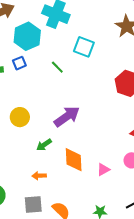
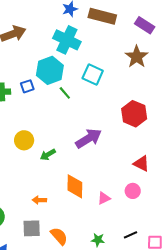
cyan hexagon: (27, 36) -> (50, 70), moved
purple arrow: (67, 116) -> (89, 138), moved
green arrow: (44, 145) -> (48, 155), moved

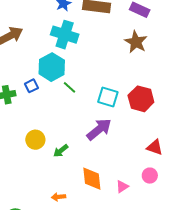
cyan square: (93, 75) -> (108, 97), moved

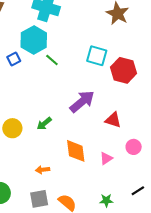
cyan square: (108, 97) -> (97, 56), moved
yellow circle: (35, 140) -> (12, 128), moved
red triangle: (155, 147) -> (113, 120), moved

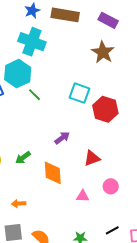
purple arrow: (82, 102) -> (62, 138), size x0.6
red triangle: (113, 120) -> (92, 158), turned -42
orange diamond: (76, 151) -> (53, 173), moved
pink triangle: (106, 158) -> (83, 196), turned 32

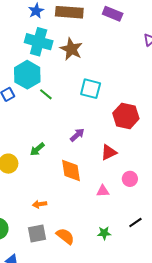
brown star: (103, 52) -> (71, 49), moved
red hexagon: (105, 109) -> (126, 116), moved
green arrow: (23, 158) -> (37, 149), moved

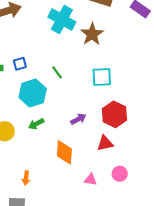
cyan hexagon: (27, 75) -> (33, 93), moved
cyan square: (91, 89) -> (102, 77), turned -30
red hexagon: (126, 116) -> (114, 114), moved
orange arrow: (40, 204) -> (26, 178), turned -88

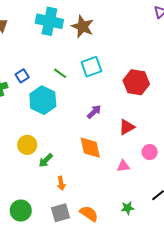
cyan square: (102, 77) -> (91, 67), moved
red hexagon: (114, 114) -> (136, 82), moved
green arrow: (36, 124) -> (46, 160), moved

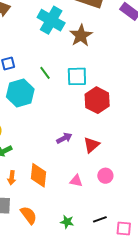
red hexagon: (136, 82) -> (97, 100), moved
purple arrow: (94, 112) -> (64, 138), moved
red triangle: (127, 127) -> (91, 145), turned -30
orange diamond: (90, 148) -> (39, 175), moved

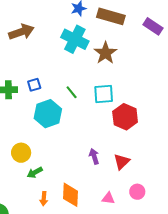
purple arrow: (64, 138) -> (94, 156), turned -77

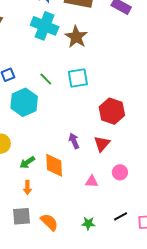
red hexagon: (125, 117) -> (112, 111), moved
green arrow: (35, 172) -> (27, 162), moved
orange diamond: (70, 195) -> (54, 165), moved

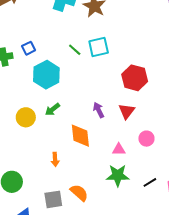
green line: (46, 79) -> (75, 50), moved
green arrow: (27, 162) -> (53, 109), moved
gray square: (22, 216) -> (53, 199), moved
green star: (88, 223) -> (118, 175), moved, size x1.6

